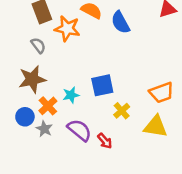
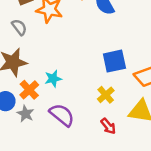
blue square: (102, 85) -> (114, 61), moved
red arrow: (105, 141) -> (108, 126), moved

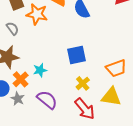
blue square: (114, 61) -> (77, 55), moved
red arrow: (108, 126) -> (85, 109), size x1.6

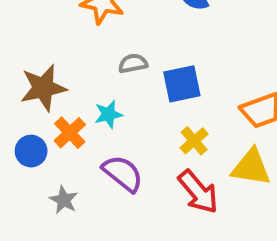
gray semicircle: (12, 28) -> (133, 63), moved, turned -64
gray star: (18, 99) -> (64, 200), moved

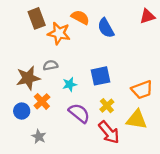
gray semicircle: (133, 63) -> (50, 65), moved
cyan star: (108, 114) -> (70, 84), moved
purple semicircle: (123, 173) -> (79, 113), moved

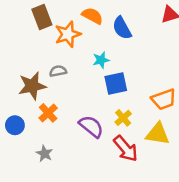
orange star: (59, 33) -> (68, 34), turned -30
cyan star: (70, 84) -> (101, 60), moved
blue circle: (22, 111) -> (15, 125), moved

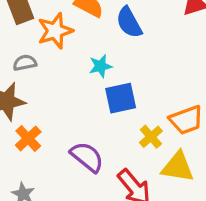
gray semicircle: (58, 71) -> (25, 63), moved
yellow cross: (123, 118) -> (151, 137), moved

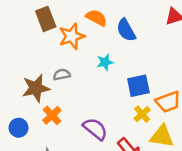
gray semicircle: (25, 63) -> (62, 75), moved
blue square: (121, 98) -> (138, 86), moved

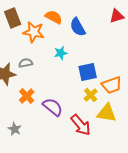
orange star: (72, 36) -> (34, 32), turned 30
orange cross: (52, 115) -> (27, 96), moved

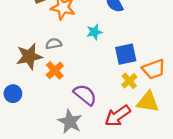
orange cross: (27, 96) -> (55, 70), moved
red arrow: (81, 125) -> (118, 116), turned 95
gray star: (15, 129) -> (70, 122), moved, size x1.5

